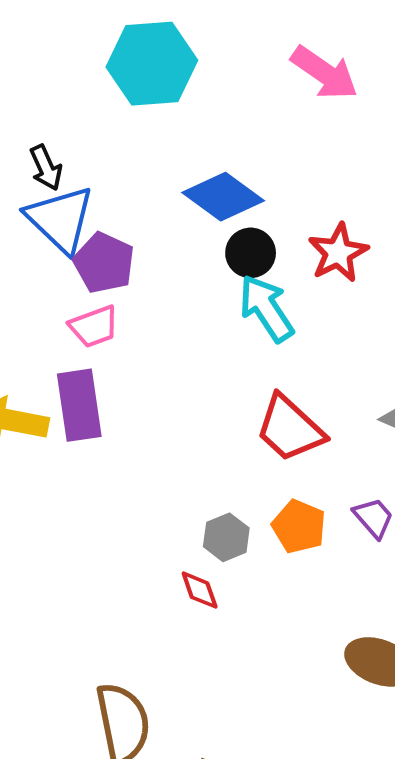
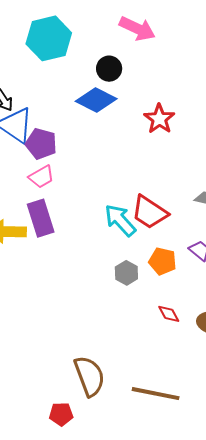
black circle: (251, 253) -> (109, 69), moved
cyan arrow: (266, 308) -> (120, 220), moved
red diamond: (200, 590) -> (169, 314), moved

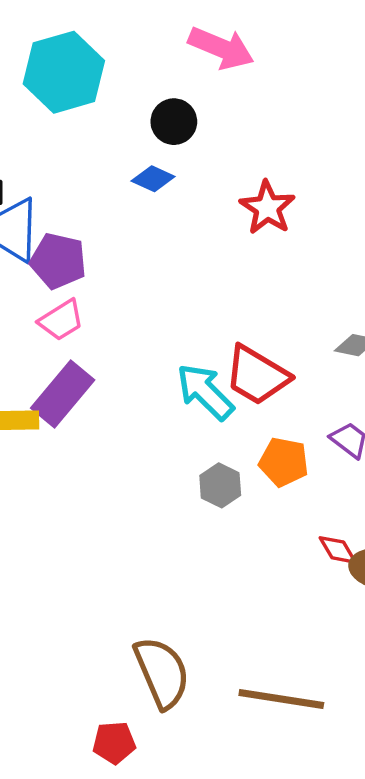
blue diamond: (96, 100) -> (153, 179), size x0.6
purple rectangle: (41, 218) -> (63, 394), turned 60
red diamond: (169, 314) -> (338, 550), moved

